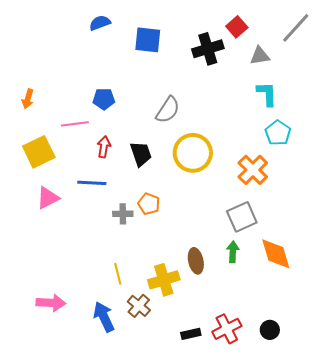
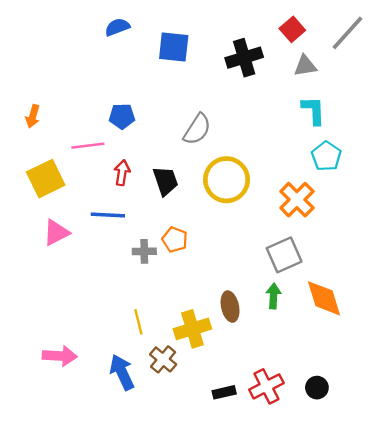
red square: (237, 27) -> (292, 29), moved

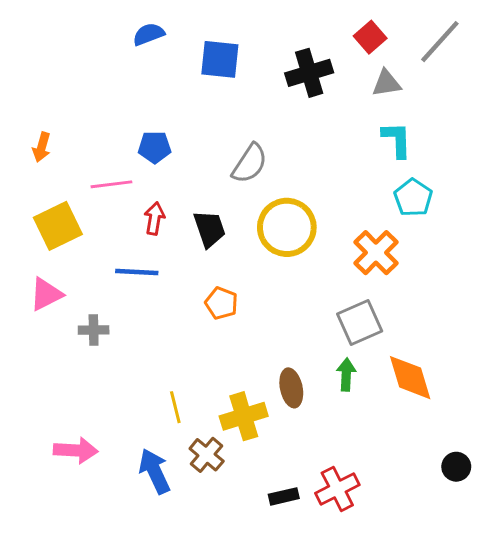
pink triangle: (56, 233) -> (46, 294), moved
gray cross: (144, 251) -> (94, 330), moved
black circle: (317, 388) -> (456, 467), moved

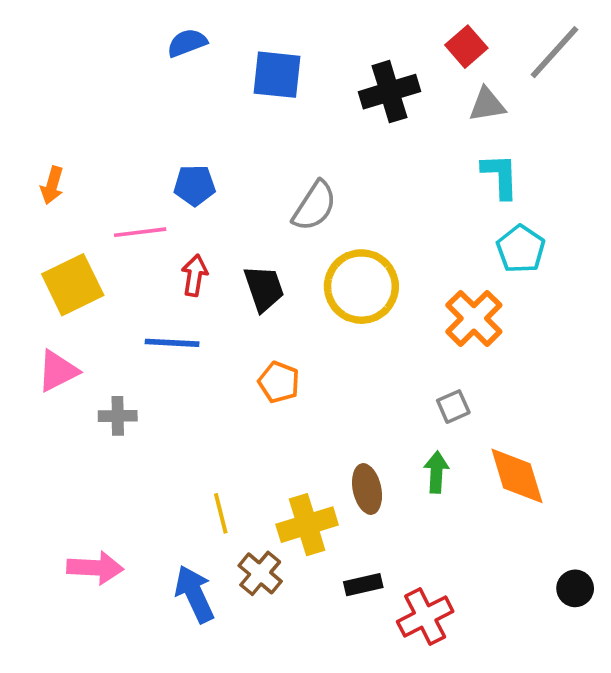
gray square: (360, 323) -> (453, 407), size x0.6
black rectangle: (284, 496) -> (363, 585), moved

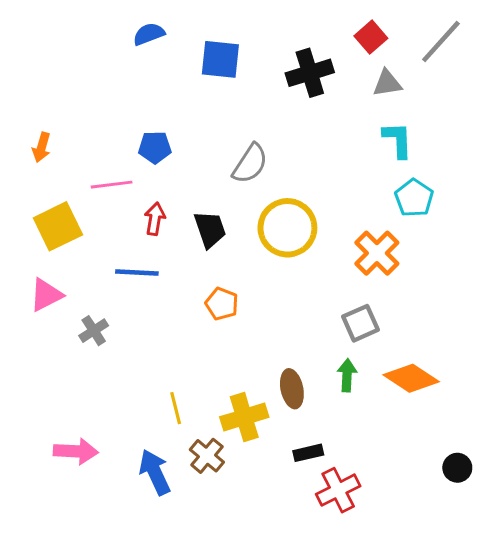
gray square: (453, 407) -> (360, 323), size x1.4
gray cross: (118, 416) -> (94, 331), turned -32
orange diamond: (517, 476) -> (411, 378), turned -40
black rectangle: (363, 585) -> (308, 453), moved

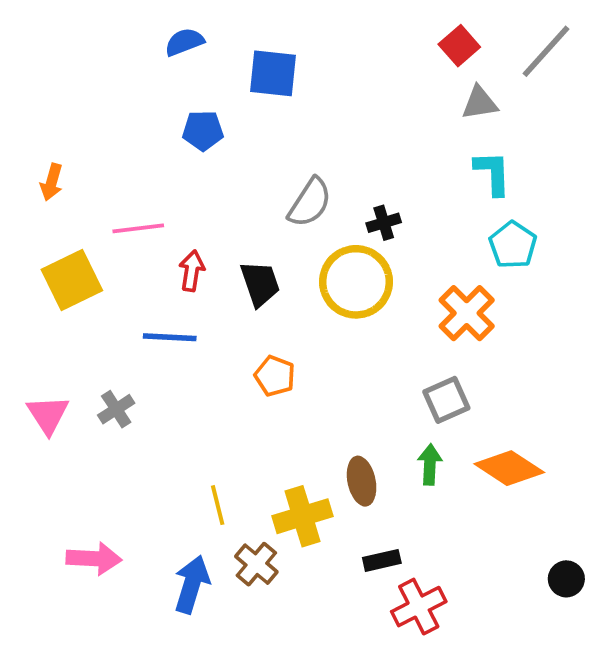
black cross: (310, 73) -> (384, 223), moved, size x0.6
blue pentagon: (155, 147) -> (203, 131), moved
pink triangle: (46, 295) -> (48, 415), moved, turned -36
blue arrow: (155, 472) -> (192, 584), turned 42

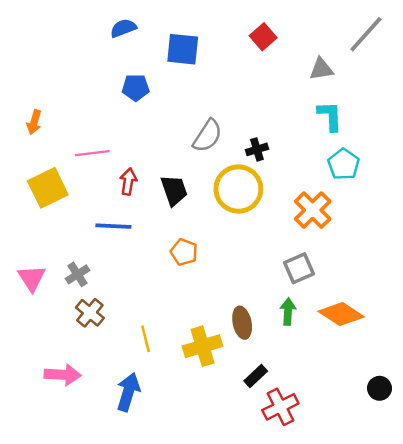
red square: (459, 46) -> (263, 37), moved
black rectangle: (382, 560) -> (256, 376), turned -30
brown cross: (256, 564) -> (90, 313), moved

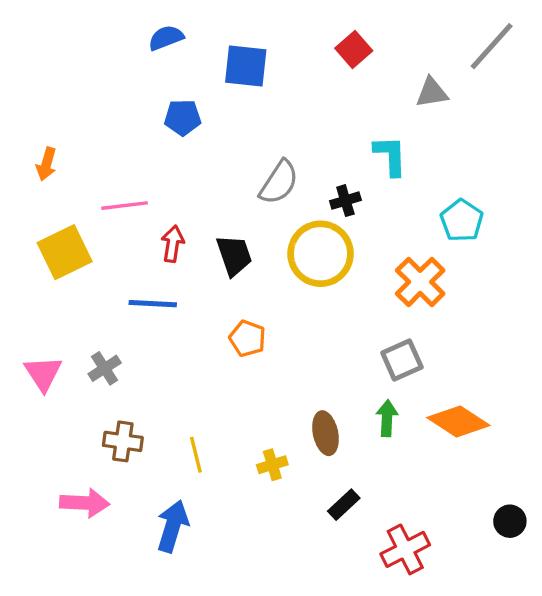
cyan L-shape: (330, 116) -> (390, 156), moved
brown cross: (90, 313) -> (123, 441), moved, turned -32
yellow cross: (203, 346) -> (272, 465), size x0.6
red cross: (280, 407) -> (405, 549), moved

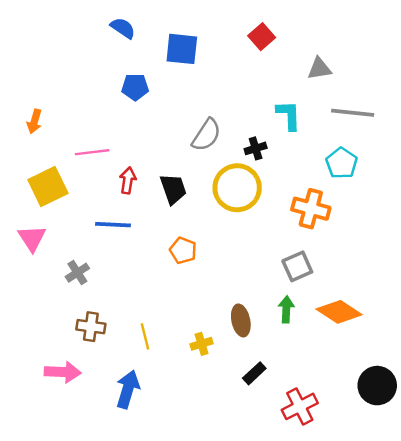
blue semicircle: (166, 38) -> (123, 28), turned 55
gray line: (492, 46) -> (353, 113), moved, turned 54
orange cross: (420, 282) -> (311, 209), turned -30
pink triangle: (43, 373) -> (32, 238), moved
black circle: (510, 521) -> (377, 386), size x1.6

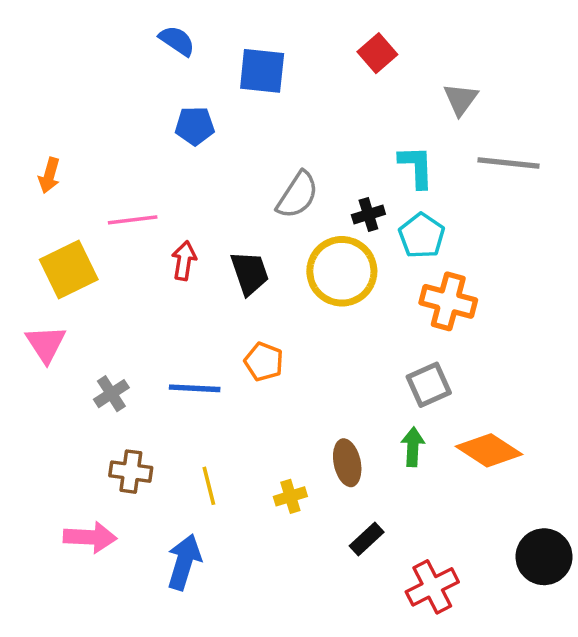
gray triangle: (319, 69) -> (461, 99), turned -45
cyan pentagon: (342, 163) -> (422, 236), moved
blue line: (113, 225) -> (195, 388), moved

